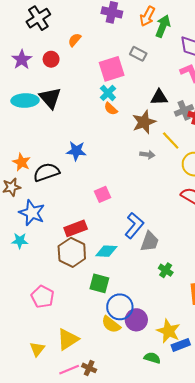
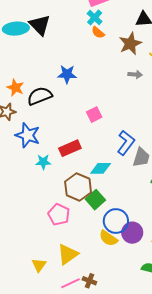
cyan star: (20, 241) -> (43, 162), moved
brown hexagon: (72, 252) -> (78, 187), moved
green square: (99, 283) -> (95, 200), turned 36
pink pentagon: (43, 297) -> (59, 215), moved

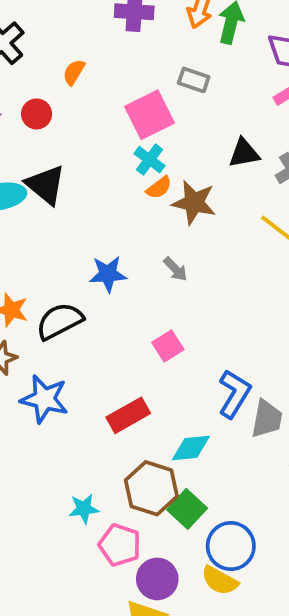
orange semicircle: (98, 32) -> (159, 188), turned -72
brown star: (130, 44) -> (194, 202), moved, turned -30
gray arrow: (135, 74) -> (175, 269), moved, turned 48
cyan star: (43, 162) -> (84, 509), moved
purple circle: (132, 233) -> (157, 579), moved

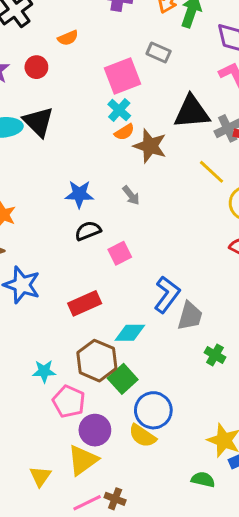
orange semicircle: (74, 72) -> (68, 38), turned -150
black triangle: (244, 153) -> (192, 112), size x1.5
black semicircle: (60, 321) -> (88, 231), moved, size x0.7

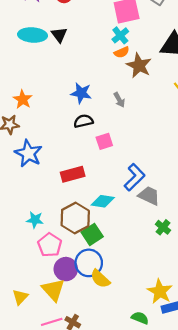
black triangle: (38, 122) -> (59, 35), size x0.7
gray trapezoid: (190, 316) -> (149, 196), turned -90
blue circle: (153, 410) -> (89, 263), moved
yellow triangle: (83, 460) -> (53, 290), turned -45

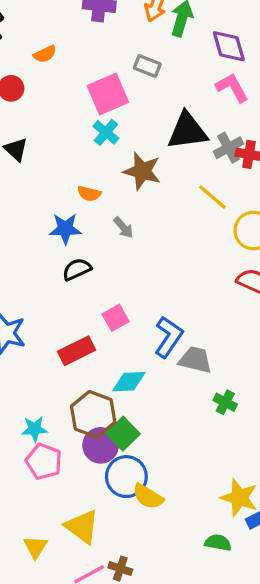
orange semicircle: (122, 52) -> (89, 194), moved, turned 48
pink square: (104, 141) -> (116, 318), moved
pink pentagon: (50, 245) -> (44, 461), moved
purple circle: (66, 269) -> (101, 445), moved

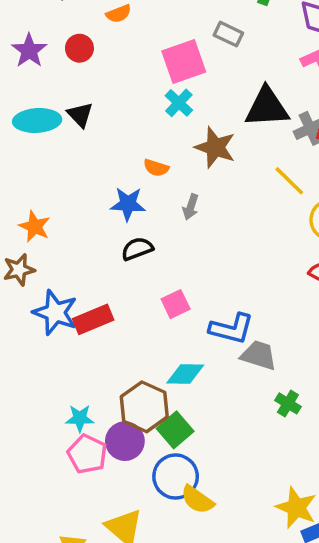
gray arrow: (123, 227) -> (191, 207), turned 55
blue L-shape: (169, 337) -> (231, 329), turned 66
red rectangle: (77, 351) -> (93, 319), moved
purple circle: (101, 445) -> (125, 441), moved

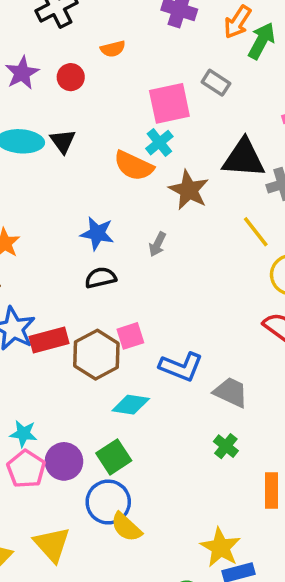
orange semicircle: (156, 168) -> (134, 166), moved, size x1.6
gray trapezoid: (259, 355) -> (231, 392), moved
brown hexagon: (144, 407) -> (96, 355), moved

